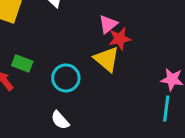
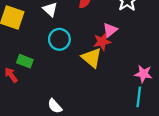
pink triangle: (108, 24) -> (110, 30), moved
cyan circle: (66, 78) -> (59, 39), moved

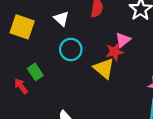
green rectangle: (25, 61) -> (35, 72), turned 35

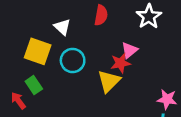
yellow square: (22, 27) -> (38, 51), moved
yellow triangle: (104, 68) -> (109, 81), turned 35

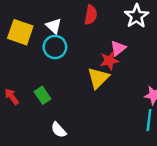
yellow square: (38, 51) -> (20, 32), moved
cyan circle: (73, 60) -> (55, 47), moved
green rectangle: (34, 85) -> (43, 95), moved

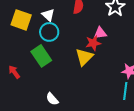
pink triangle: (118, 48) -> (100, 33), turned 32
green rectangle: (43, 95) -> (41, 56), moved, size x1.5

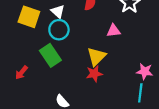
red star: (93, 43) -> (94, 74), moved
red arrow: (14, 72) -> (21, 73), turned -104

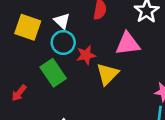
pink triangle: (114, 31) -> (128, 44), size x1.5
red star: (94, 74) -> (86, 55), moved

